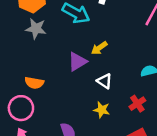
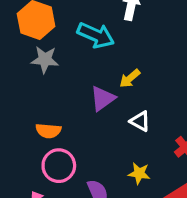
pink circle: (21, 108) -> (59, 166), moved
yellow star: (102, 110) -> (139, 173), moved

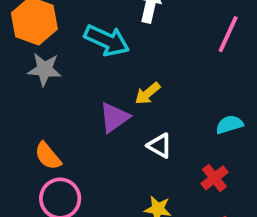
orange semicircle: (48, 131) -> (48, 156), turned 45

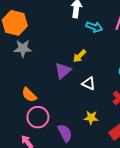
cyan arrow: (107, 40) -> (94, 27), moved, size x0.7

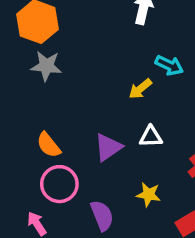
cyan arrow: (94, 27) -> (169, 65), moved
purple triangle: (63, 71) -> (108, 147), moved
white triangle: (89, 83) -> (151, 137), turned -32

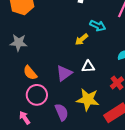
gray star: (46, 66) -> (18, 43), moved
yellow star: (148, 194) -> (88, 99), size x1.6

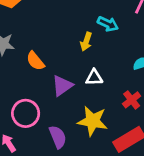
yellow arrow: (82, 39) -> (86, 42), turned -32
orange semicircle: (30, 73) -> (35, 61), moved

